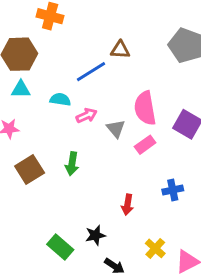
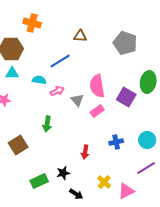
brown triangle: (120, 50) -> (80, 36), moved
brown square: (30, 170) -> (18, 145), moved
green rectangle: (60, 247) -> (39, 181), turned -66

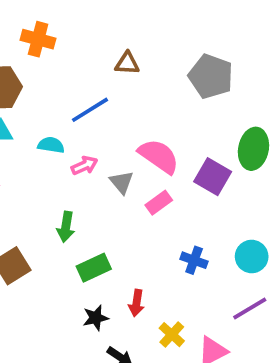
pink semicircle: (97, 86) -> (159, 156), turned 135
blue cross: (116, 142) -> (194, 260), turned 32
red arrow: (85, 152) -> (136, 303), moved
green rectangle: (39, 181) -> (94, 268), moved

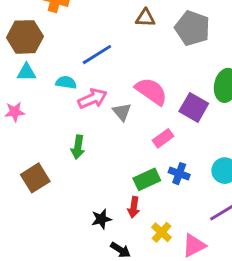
brown triangle: (127, 63) -> (145, 18), moved
pink arrow: (84, 165) -> (93, 99), size x1.4
pink rectangle: (159, 203) -> (163, 138), moved
green rectangle: (94, 268) -> (147, 179), moved

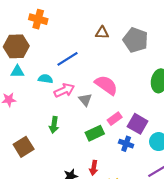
purple square: (194, 107) -> (138, 124), moved
green rectangle: (147, 179) -> (95, 133), moved

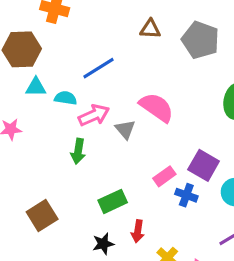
cyan triangle: (17, 71) -> (36, 87), moved
pink rectangle: (115, 119) -> (164, 176), moved
green arrow: (54, 125) -> (78, 151), moved
green rectangle: (95, 133) -> (113, 201), moved
brown square: (24, 147) -> (42, 216), moved

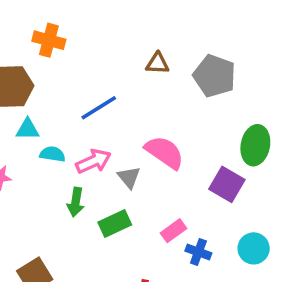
cyan semicircle: (66, 98) -> (52, 154), moved
purple square: (204, 165) -> (227, 184), moved
green rectangle: (113, 201) -> (115, 224), moved

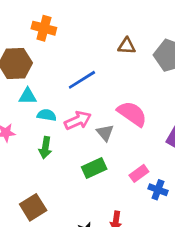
green arrow: (76, 202) -> (45, 148), moved

